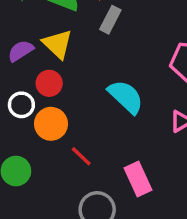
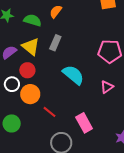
gray rectangle: (110, 20) -> (55, 43), moved

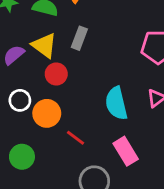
red circle: (27, 70) -> (56, 74), moved
cyan semicircle: (73, 75) -> (116, 103), moved, turned -140

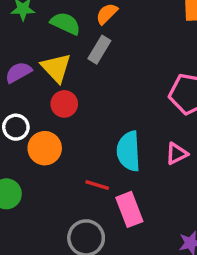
gray rectangle: (79, 38) -> (99, 50), moved
red line: (75, 138) -> (97, 185), moved, turned -30

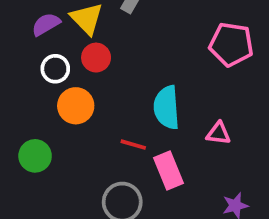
white circle: (16, 127) -> (55, 69), moved
pink triangle: (177, 154) -> (218, 133), moved, turned 35

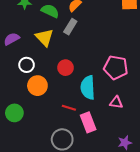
purple semicircle: (46, 24) -> (12, 39), moved
pink pentagon: (231, 44) -> (116, 67), moved
red circle: (96, 58) -> (66, 68), moved

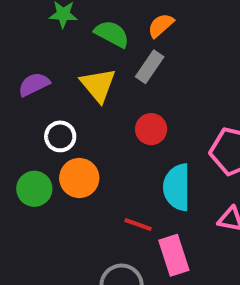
red circle: (66, 68) -> (151, 129), moved
green circle: (14, 113) -> (34, 189), moved

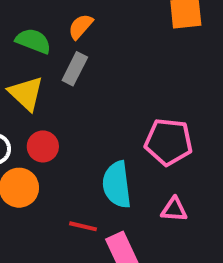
red circle: (151, 129) -> (43, 146), moved

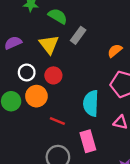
orange semicircle: (81, 27) -> (115, 51), moved
red line: (83, 226) -> (57, 121), moved

